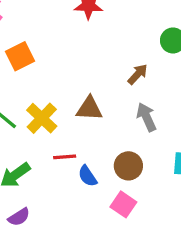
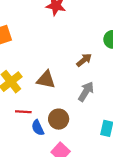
gray arrow: (146, 117) -> (86, 91), turned 48
brown circle: (128, 166) -> (59, 119), moved

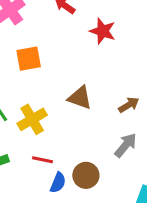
brown triangle: (46, 80) -> (80, 98), moved
blue semicircle: (38, 128) -> (58, 183), turned -140

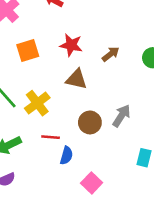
red star: (103, 31) -> (71, 45), moved
brown arrow: (129, 105) -> (111, 54), moved
brown circle: (86, 175) -> (90, 122), moved

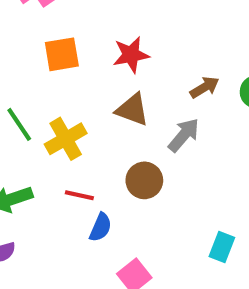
red star: (71, 45) -> (131, 55), turned -30
brown arrow: (111, 54) -> (205, 87), moved
gray arrow: (121, 116) -> (184, 135), moved

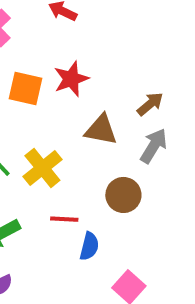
orange square: (62, 54) -> (26, 89), turned 32
red star: (131, 55) -> (71, 79), moved
brown arrow: (205, 87) -> (150, 104), moved

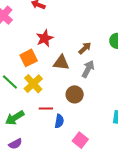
orange square: (26, 89) -> (29, 58), moved, turned -36

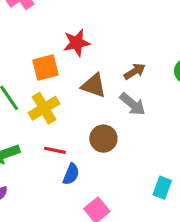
gray arrow: (88, 69) -> (132, 104), turned 90

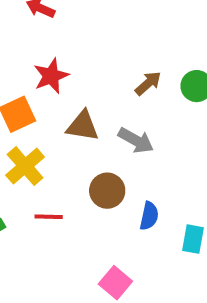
brown arrow: (135, 71) -> (148, 83), moved
blue semicircle: (71, 174) -> (149, 216), moved

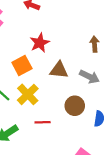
brown arrow: (148, 83) -> (95, 44), turned -49

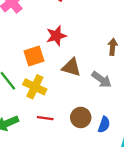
yellow cross: (28, 94) -> (35, 87), turned -30
brown circle: (75, 106) -> (81, 117), moved

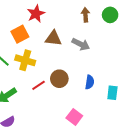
brown circle: (81, 117) -> (59, 79), moved
red line: (45, 118) -> (39, 85), turned -32

